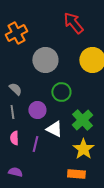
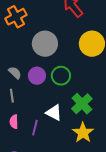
purple circle: (37, 110) -> (37, 76), moved

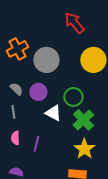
orange cross: (16, 17) -> (17, 49), moved
green circle: (61, 76) -> (73, 97), moved
white triangle: (54, 113) -> (53, 113), moved

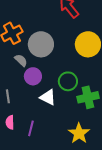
gray semicircle: (16, 89) -> (21, 60), moved
green cross: (83, 120) -> (88, 97), moved, turned 30

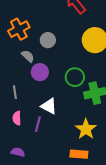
gray circle: (41, 44) -> (48, 40), size x0.6
white triangle: (48, 97) -> (49, 106), moved

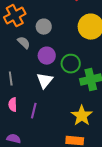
purple circle: (40, 72) -> (47, 56), moved
white triangle: (49, 106) -> (45, 81), moved, turned 42

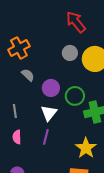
gray circle: (44, 27) -> (70, 53), moved
purple line: (34, 111) -> (46, 137), moved

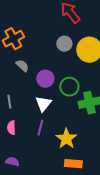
yellow star: (86, 148) -> (66, 139), moved

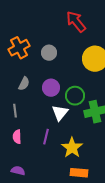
gray circle: (64, 44) -> (49, 53), moved
gray semicircle: (22, 66) -> (24, 84), moved, turned 72
white triangle: (43, 104) -> (60, 113), moved

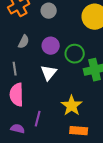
white triangle: (60, 113) -> (49, 73), moved
pink semicircle: (17, 137) -> (17, 95), size x1.6
purple line: (46, 137) -> (38, 119), moved

